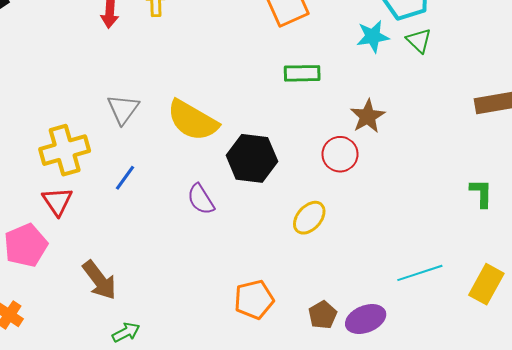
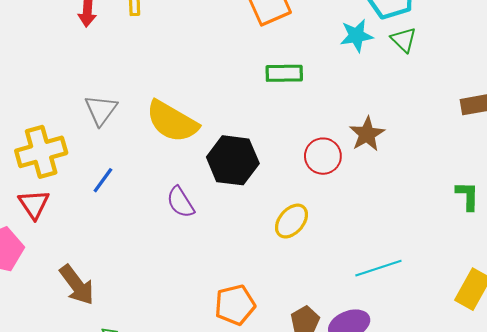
brown star: (368, 116) -> (367, 134), moved
cyan line: (420, 273) -> (378, 268), moved

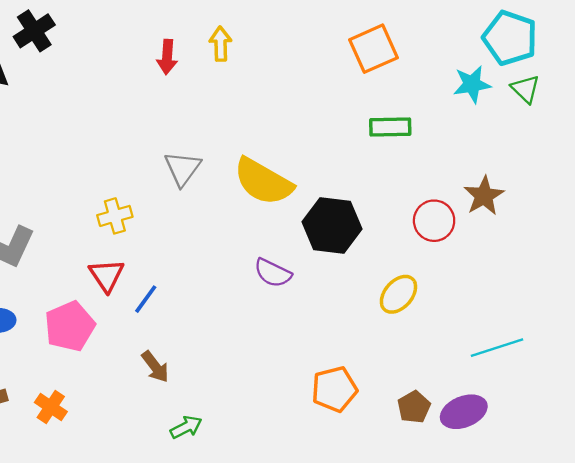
yellow cross: (41, 152) -> (115, 216), size x0.6
blue line: (103, 180) -> (146, 299), moved
purple semicircle: (180, 202) -> (273, 273), turned -32
brown arrow: (77, 285) -> (155, 367), size x0.7

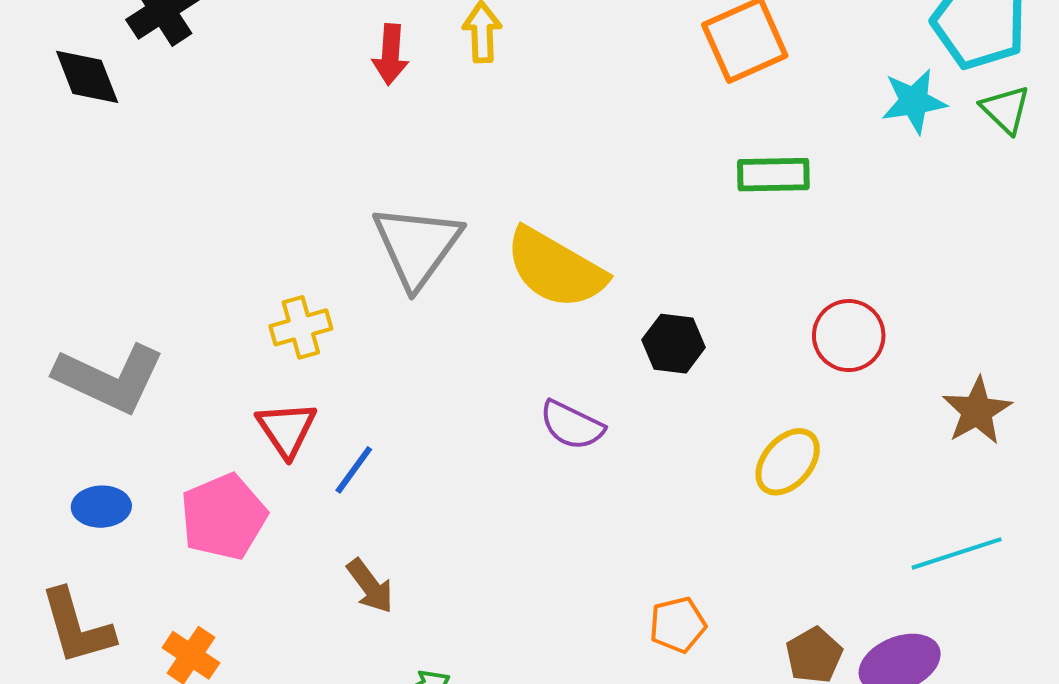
gray triangle: (183, 168) -> (417, 246), size x1.4
brown star: (484, 196) -> (977, 411), moved
black hexagon: (332, 225) -> (674, 344), size x0.6
orange pentagon: (334, 389) -> (678, 625), size x0.7

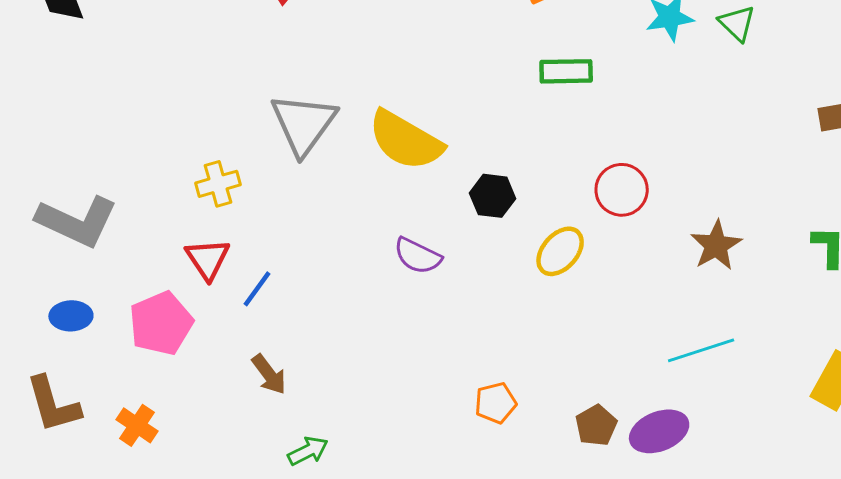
yellow ellipse: (788, 462) -> (560, 251), moved

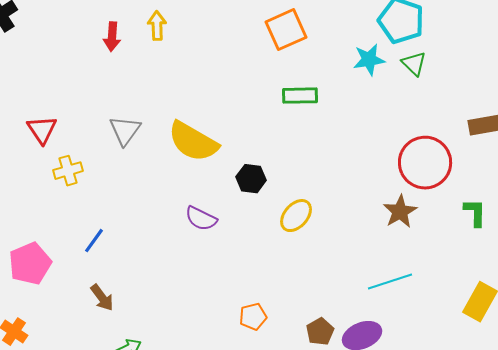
gray triangle: (304, 124) -> (125, 131), size x0.7
red circle: (622, 190) -> (425, 163), moved, size x1.5
red triangle: (208, 259) -> (42, 130), moved

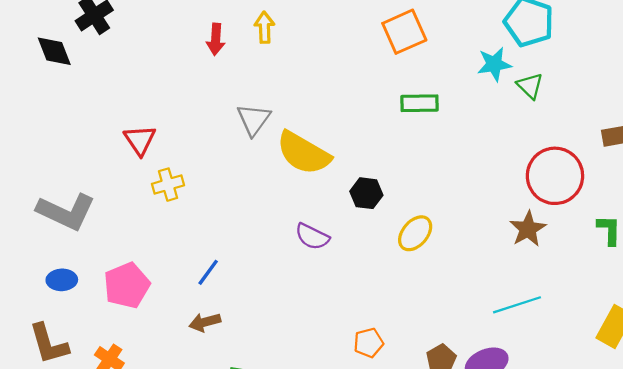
green triangle: (414, 64) -> (530, 86), moved
gray triangle: (125, 131) -> (254, 119), moved
blue line: (94, 241) -> (208, 272), moved
brown arrow: (102, 298) -> (205, 322), turned 112

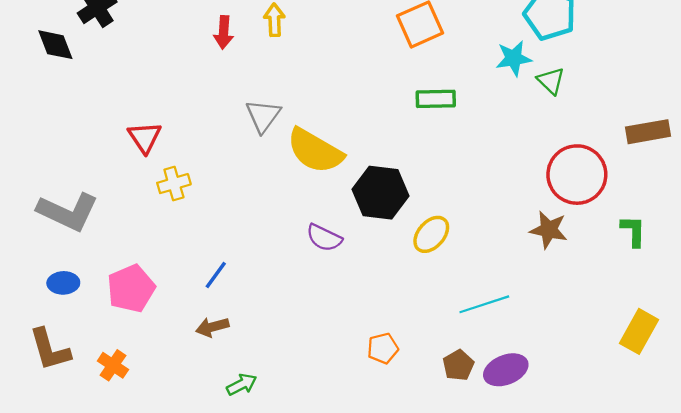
black hexagon: (366, 193) -> (380, 193), size x1.6
brown star: (528, 229) -> (549, 230), turned -30
cyan line: (517, 305) -> (484, 304), moved

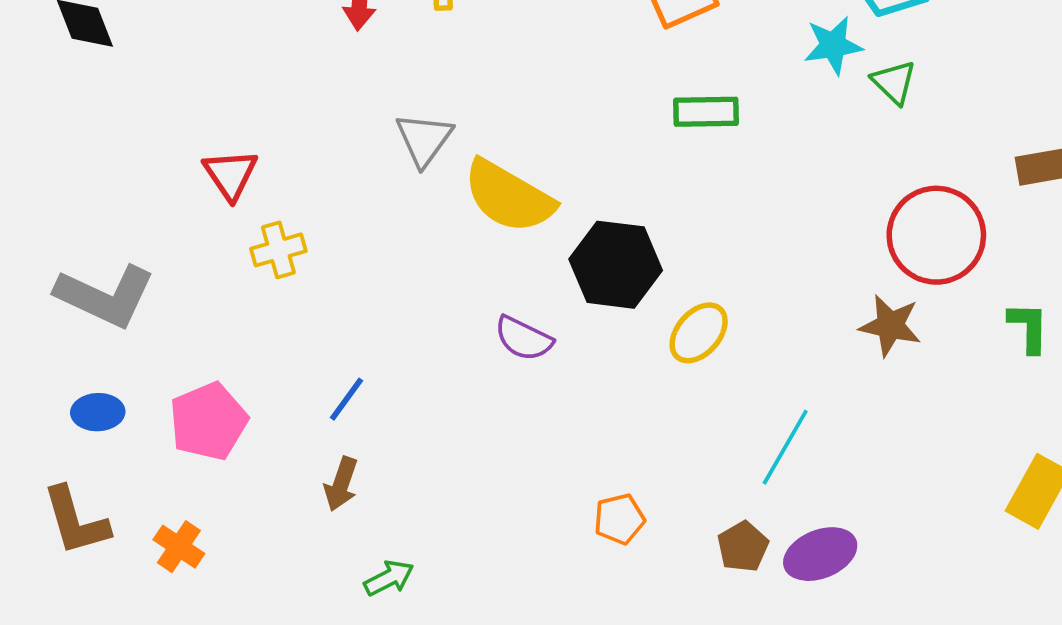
cyan line: (484, 304) -> (785, 447), turned -42
brown arrow: (212, 327) -> (341, 484), turned -56

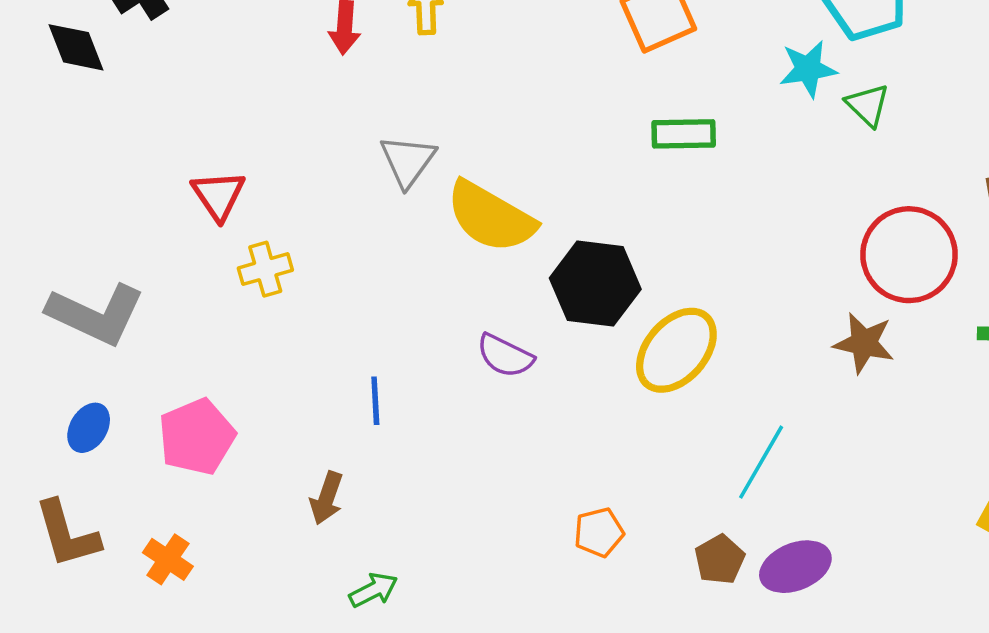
yellow ellipse: (699, 333) -> (676, 350), size x1.4
blue line: (347, 399) -> (375, 401), moved, turned -39
blue ellipse: (98, 412) -> (89, 428), turned -57

